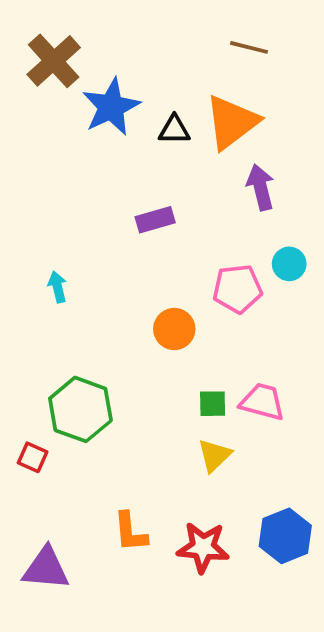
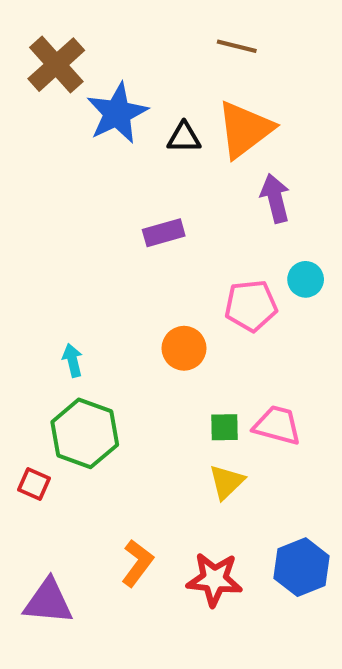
brown line: (249, 47) -> (237, 46), moved
cyan arrow: (57, 287) -> (73, 360), moved
orange L-shape: (130, 532) -> (137, 563), turned -138

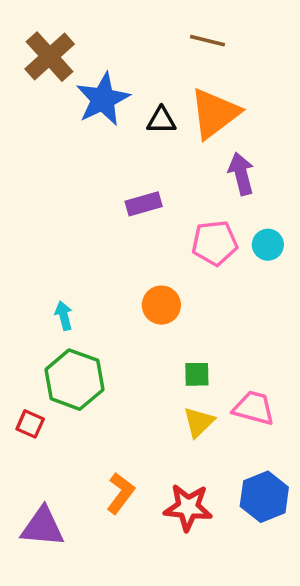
pink pentagon: (251, 306) -> (215, 243), moved
pink trapezoid: (277, 425) -> (254, 408), moved

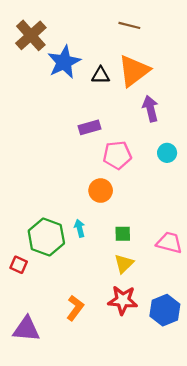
pink pentagon: (215, 243) -> (117, 155), moved
cyan arrow: (64, 316) -> (80, 228), moved
pink trapezoid: (254, 408) -> (169, 243), moved
red star: (188, 507) -> (123, 300), moved

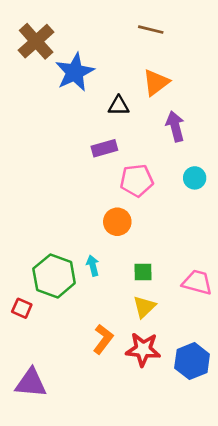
orange triangle: (134, 71) -> (156, 82), size x0.7
black triangle: (101, 75) -> (119, 106), moved
orange L-shape: (75, 308) -> (103, 339), moved

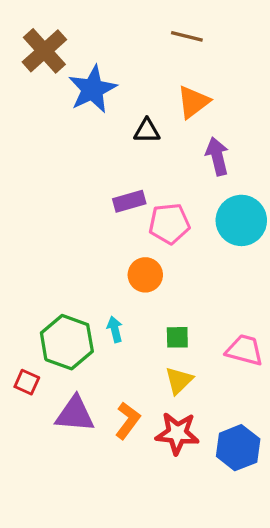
purple rectangle: (104, 148) -> (129, 201), moved
cyan circle: (195, 178) -> (241, 220), size x1.8
purple triangle: (31, 383) -> (75, 414), moved

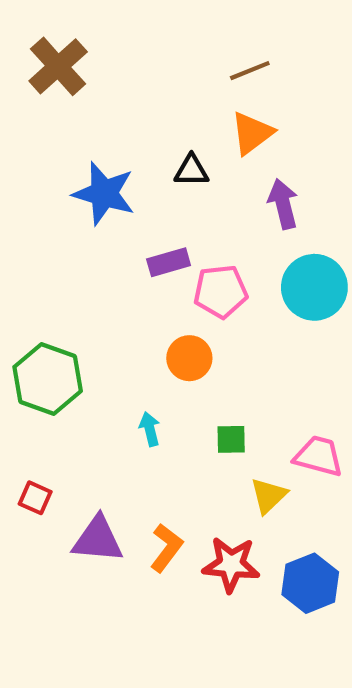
brown line: (187, 36) -> (250, 71), moved, turned -36
blue star: (92, 89) -> (104, 194), moved, turned -30
green hexagon: (67, 342) -> (48, 379), moved
yellow triangle: (179, 381) -> (269, 496), moved

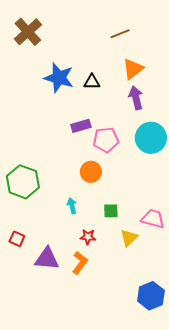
orange triangle: (252, 133) -> (133, 69), moved
blue star: (104, 194) -> (59, 78), moved
red star: (231, 564) -> (88, 237), moved, size x0.6
blue hexagon: (310, 583) -> (151, 296), moved

